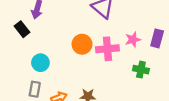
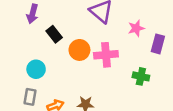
black rectangle: (22, 29) -> (54, 34), moved
pink star: (133, 40) -> (136, 28), moved

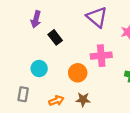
orange circle: (79, 50) -> (78, 73), moved
gray rectangle: (30, 97) -> (23, 94), moved

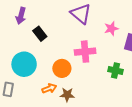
cyan circle: (39, 69) -> (24, 64), size x1.5
orange arrow: (56, 101) -> (49, 88), moved

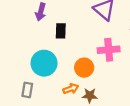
black rectangle: (40, 34) -> (61, 31), turned 40

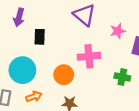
orange arrow: (71, 89) -> (34, 97), moved

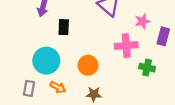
pink cross: (89, 56) -> (126, 46), moved
orange arrow: (34, 97) -> (58, 87), turned 49

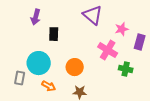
pink cross: (126, 46) -> (108, 50), turned 36
gray rectangle: (29, 88) -> (20, 78), moved

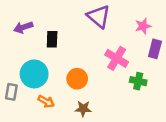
purple arrow: (36, 17) -> (23, 27), moved, turned 56
pink star: (122, 29) -> (143, 26), moved

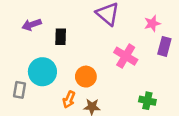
green cross: (138, 81) -> (147, 101), moved
orange arrow: (46, 101) -> (69, 99), moved, turned 84

